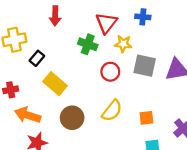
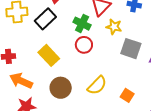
black rectangle: (37, 58) -> (45, 19), moved, size x1.5
red circle: (110, 72) -> (84, 45), moved
orange square: (146, 118) -> (127, 95), turned 32

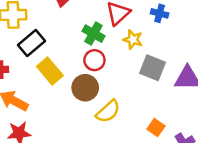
black rectangle: (45, 19) -> (32, 43), moved
brown circle: (61, 88) -> (85, 88), moved
orange square: (127, 95) -> (156, 128), moved

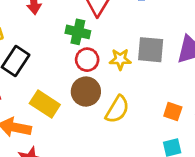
yellow star: (133, 40) -> (120, 59), moved
yellow rectangle: (50, 71) -> (45, 104), moved

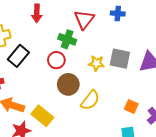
red circle: (87, 60) -> (56, 60), moved
yellow rectangle: (45, 104) -> (42, 116), moved

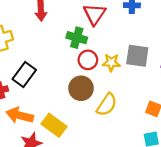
black rectangle: (18, 56) -> (24, 75), moved
red circle: (56, 60) -> (88, 60), moved

